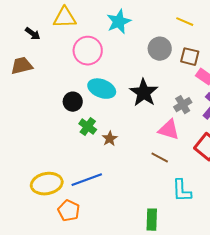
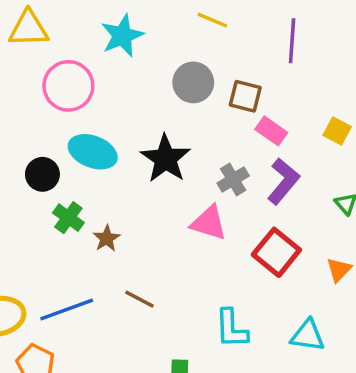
yellow line: (185, 22) -> (212, 20), moved
brown line: (160, 158) -> (140, 299), moved

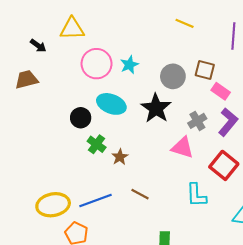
cyan star: (122, 36) -> (129, 65), moved, size x0.7
gray circle: (193, 82) -> (173, 76), moved
cyan L-shape: (231, 329) -> (196, 195), moved

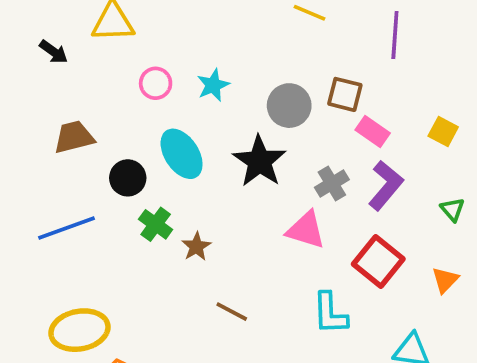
pink circle: (97, 64) -> (156, 83), size x0.6
brown trapezoid: (27, 80) -> (74, 137), moved
cyan ellipse: (111, 104) -> (182, 154), turned 36
blue line: (95, 200) -> (66, 228), moved

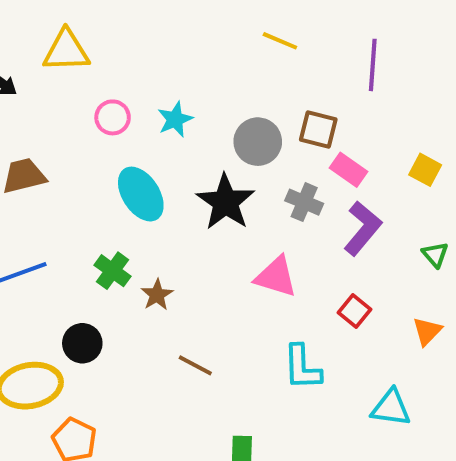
black circle: (128, 178) -> (82, 343), moved
gray cross: (332, 183) -> (304, 202), moved, turned -36
red square: (378, 261) -> (355, 311), size x0.6

